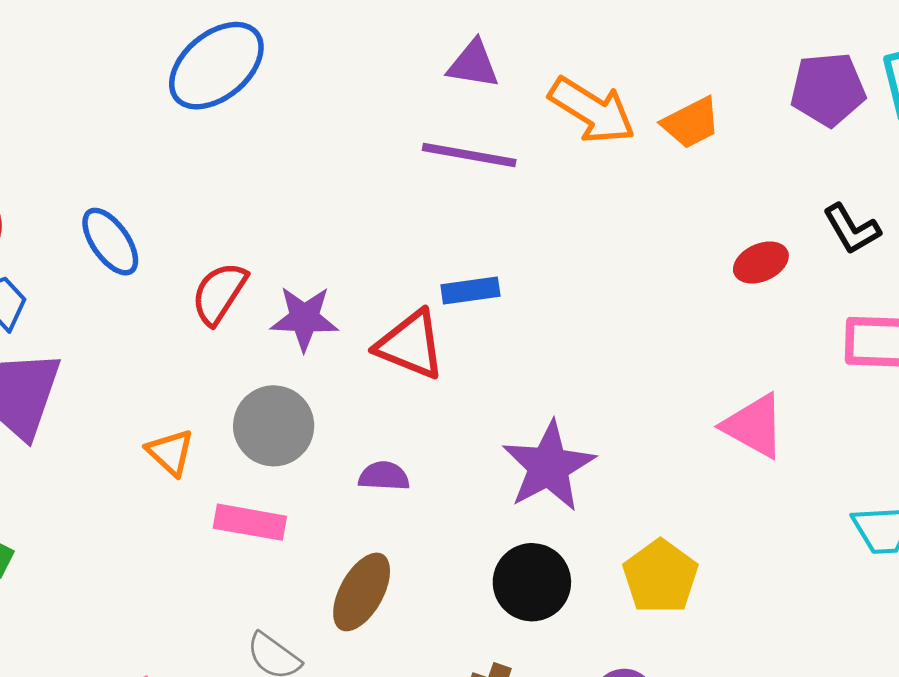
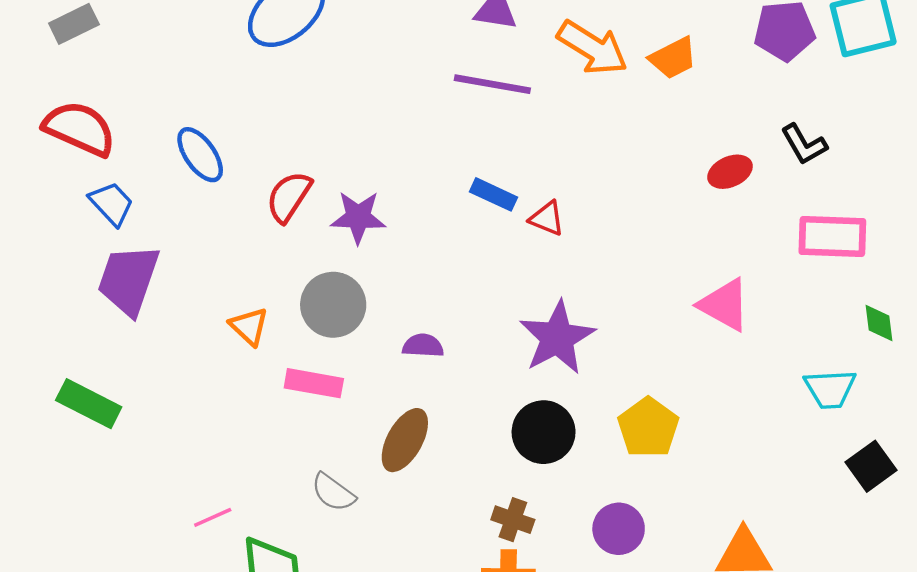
blue rectangle: (470, 290) -> (493, 194), turned 33
red triangle: (410, 345) -> (547, 218), moved, size x0.6

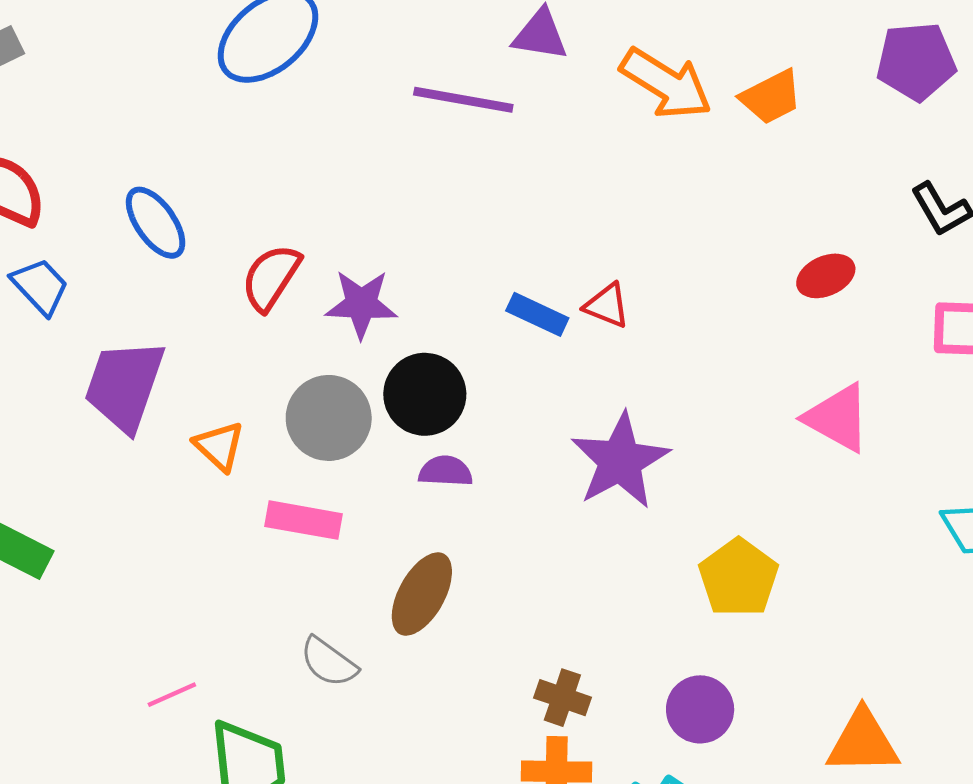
purple line: (492, 84) -> (463, 100), moved
red ellipse: (730, 172) -> (826, 276), moved
blue rectangle: (493, 194) -> (537, 314), moved
purple trapezoid: (128, 280) -> (124, 385), moved
black circle: (544, 432) -> (425, 394), moved

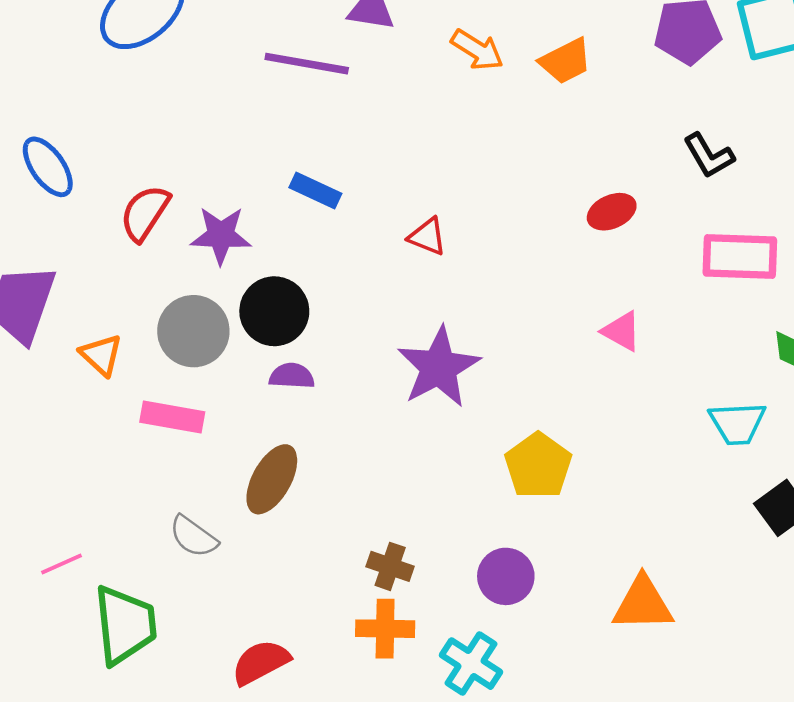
orange arrow: (666, 84) -> (477, 50), size x0.7
blue rectangle: (537, 314) -> (315, 191), moved
pink triangle: (838, 418) -> (622, 331), size x0.7

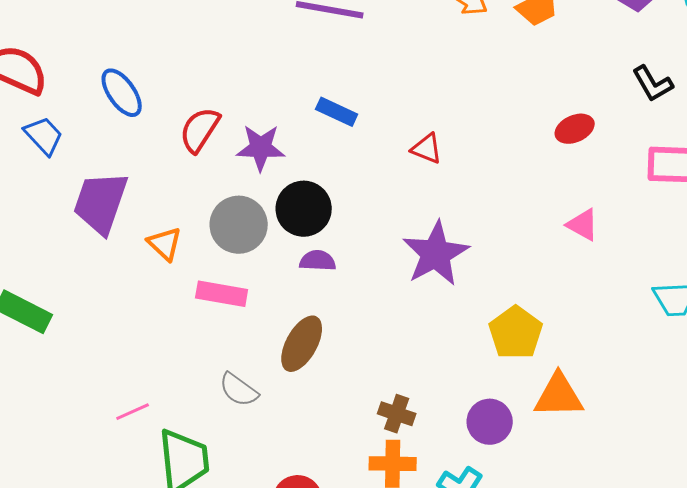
orange triangle: (643, 604) -> (559, 396), moved

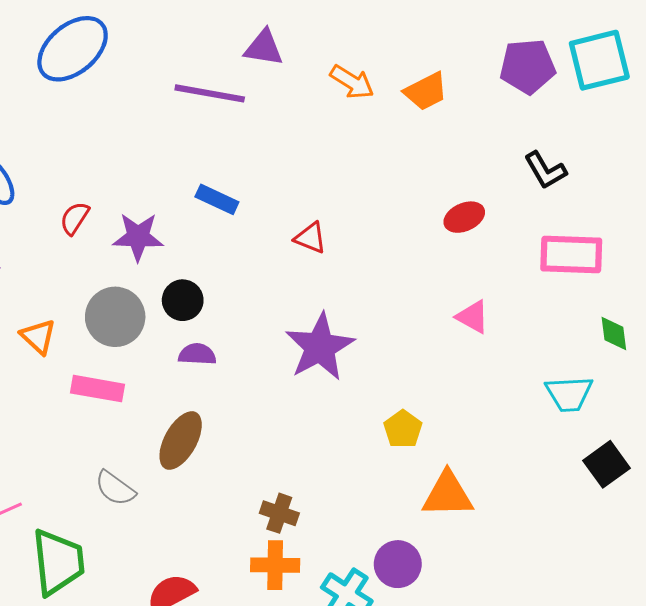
red semicircle: (200, 130) -> (75, 218), size x0.7
black circle: (304, 209) -> (183, 300), size x0.7
yellow pentagon: (516, 333) -> (403, 429), size x0.7
purple circle: (490, 422) -> (398, 564), moved

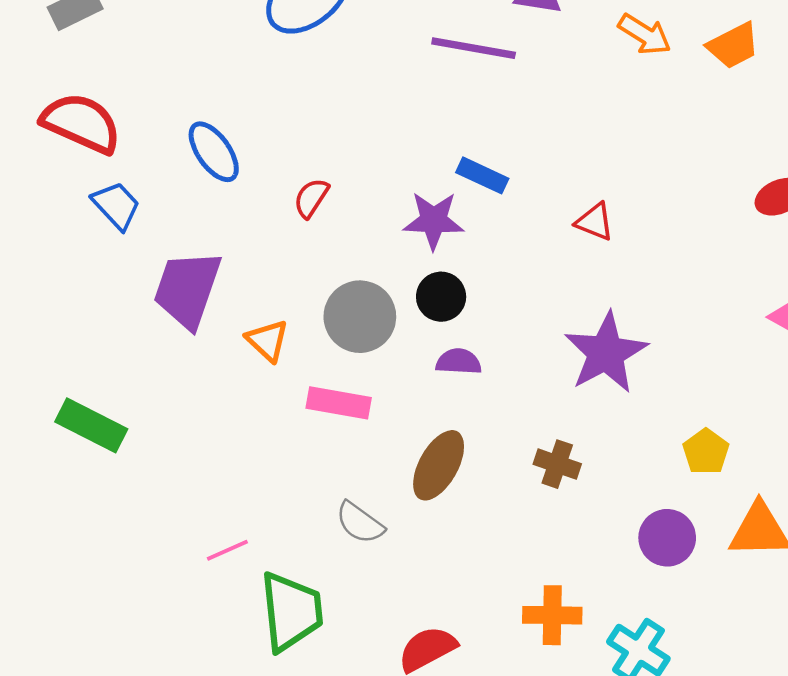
purple star: (138, 237) -> (434, 220), moved
brown cross: (279, 513) -> (557, 464), moved
purple circle: (398, 564) -> (667, 538), moved

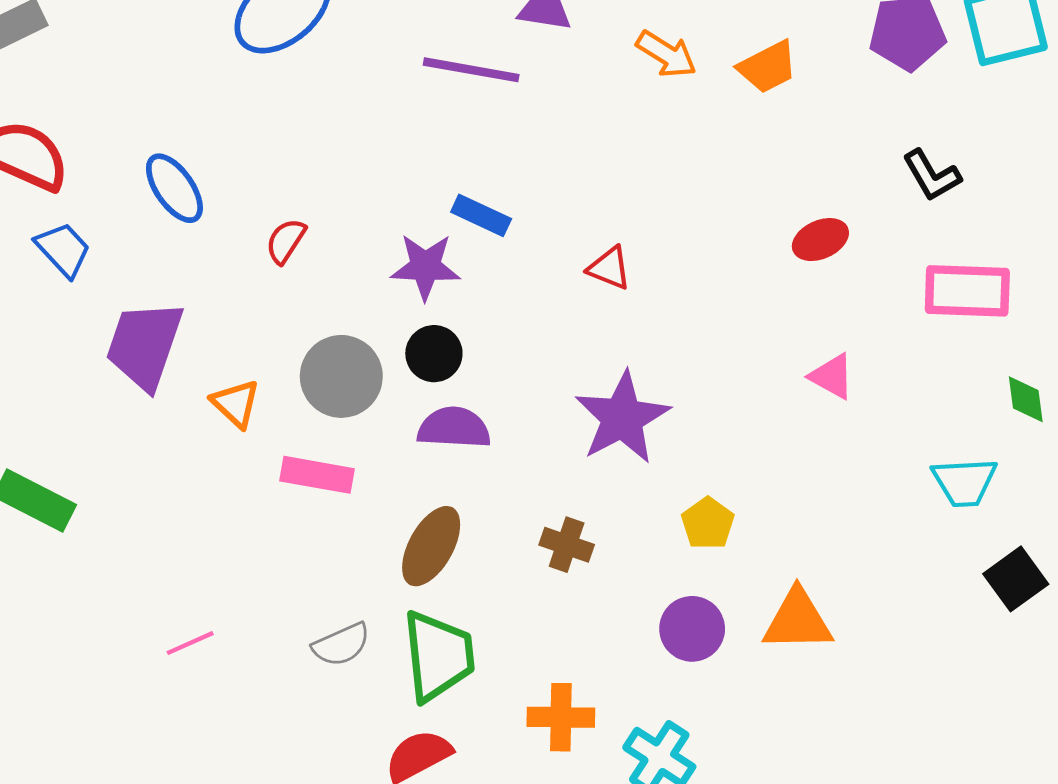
purple semicircle: (459, 362) -> (454, 428), size x1.4
yellow pentagon: (706, 452) -> (708, 523), moved
gray semicircle: (360, 523) -> (341, 645), moved, turned -60
green trapezoid: (291, 611) -> (438, 656), moved

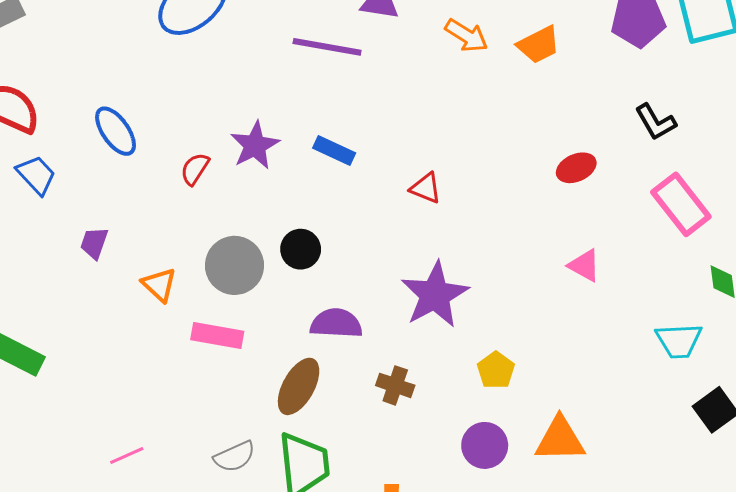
purple star: (425, 267) -> (255, 145), moved, turned -30
pink rectangle: (967, 291) -> (681, 204), turned 50
purple trapezoid: (144, 345) -> (94, 243), size x0.5
purple semicircle: (454, 428) -> (336, 323), moved

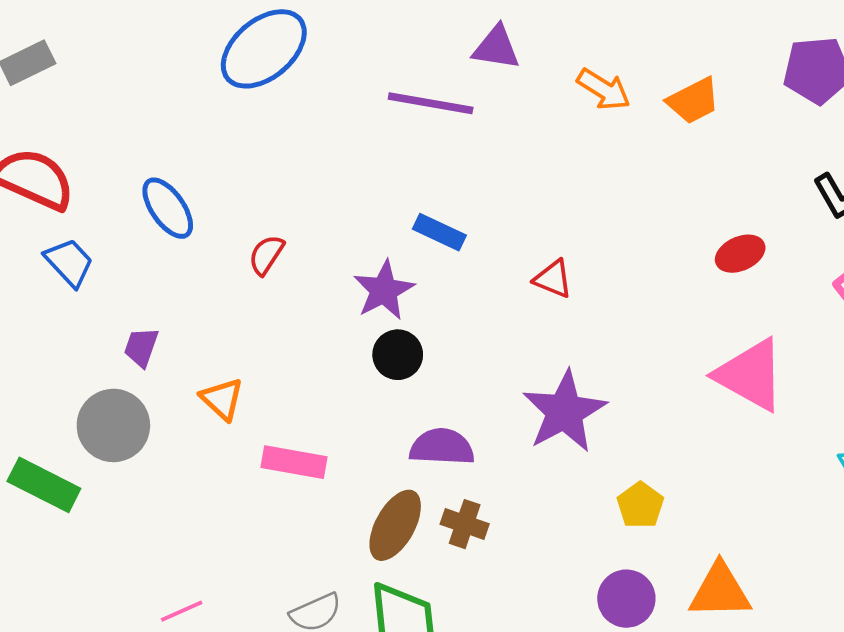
purple star: (255, 145) -> (384, 290), moved
gray circle: (235, 265) -> (113, 425), moved
pink triangle: (584, 265) -> (750, 375), size x1.8
brown cross: (395, 385) -> (465, 524), moved

